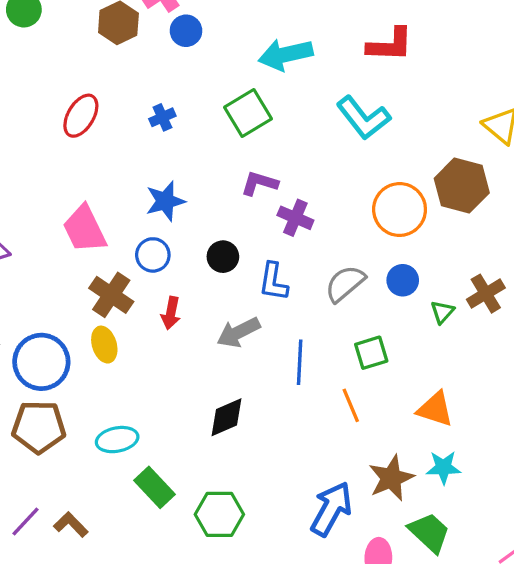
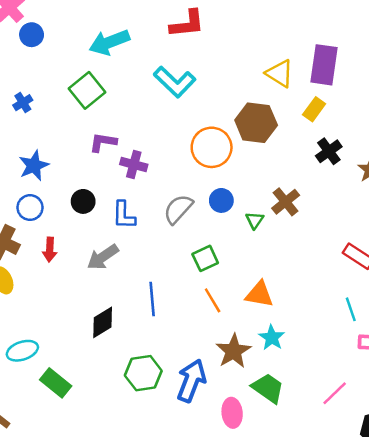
blue line: (300, 362) -> (152, 299), moved
orange line: (351, 405) -> (213, 300), moved
cyan star: (443, 467) -> (272, 338), turned -30
green hexagon: (219, 514) -> (143, 373), moved

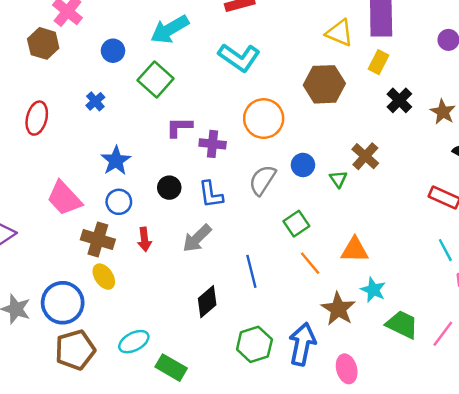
blue circle: (32, 35) -> (113, 51), moved
orange circle: (212, 147) -> (264, 119), moved
green trapezoid: (268, 388) -> (402, 324), moved

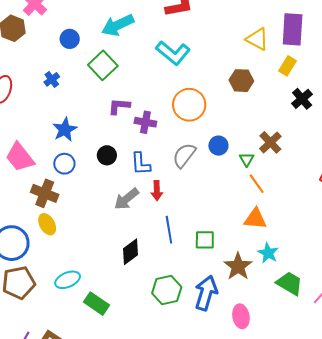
brown hexagon: (324, 84) -> (241, 81), size x0.7
green square: (296, 224) -> (205, 240), moved, turned 30
red arrow: (144, 239) -> (157, 191), moved
orange line: (310, 263) -> (257, 184), moved

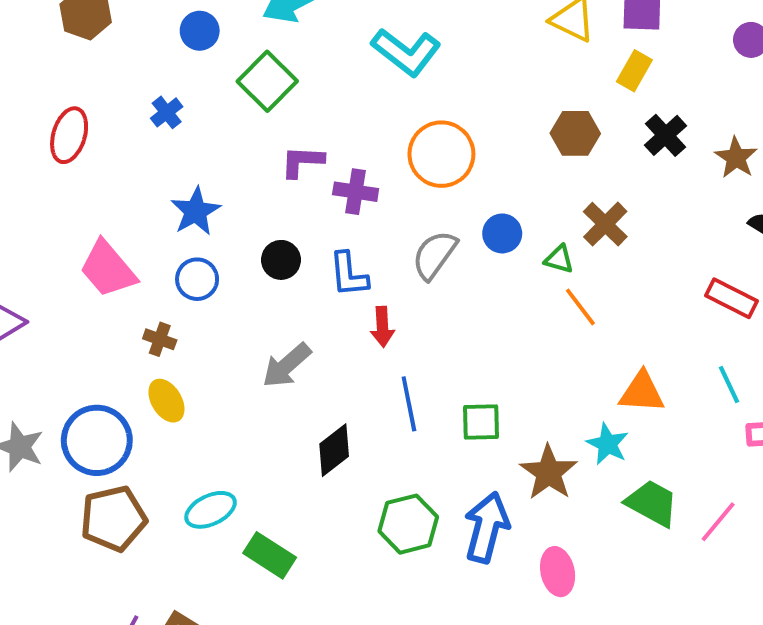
brown hexagon: (241, 81) -> (575, 133), moved
green triangle: (247, 159) -> (559, 259), turned -42
brown cross: (45, 193) -> (160, 339), size x0.6
gray arrow: (126, 199) -> (287, 365), moved
orange triangle: (255, 219) -> (642, 392), moved

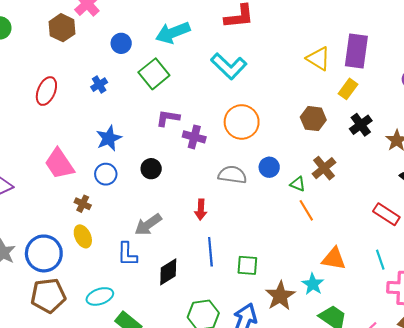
gray semicircle: (435, 255) -> (232, 175), turned 56
blue L-shape: (349, 274) -> (127, 254), moved

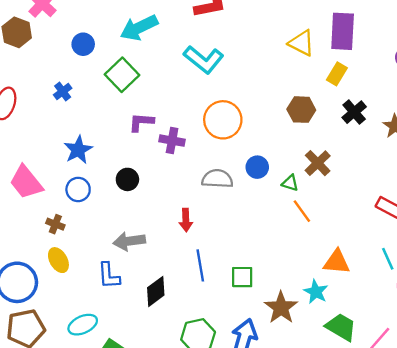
gray arrow: (148, 225) -> (129, 241), turned 32

